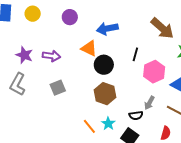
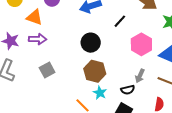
orange triangle: (89, 48) -> (34, 17), moved
black line: (135, 54) -> (120, 21), moved, turned 32
cyan star: (108, 124) -> (100, 93), moved

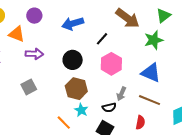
purple arrow: (38, 39) -> (34, 54), moved
pink hexagon: (141, 44) -> (111, 64), moved

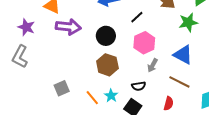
purple arrow: (34, 54) -> (68, 27), size x1.4
gray square: (29, 87) -> (62, 88), moved
gray arrow: (121, 94) -> (153, 65), moved
cyan star: (81, 110) -> (111, 96), moved

